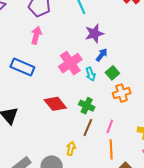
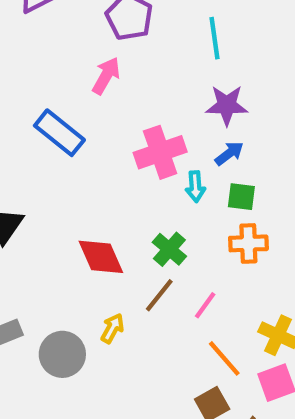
green square: (112, 73) -> (241, 197), turned 32
red diamond: (55, 104) -> (101, 257), moved
orange line: (111, 149) -> (224, 358), moved, turned -54

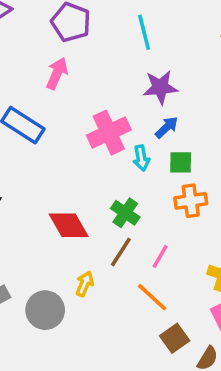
orange line: (224, 358) -> (152, 297), moved

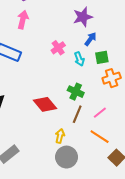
pink cross: (109, 133) -> (58, 48), size x0.6
pink line: (160, 256) -> (100, 113), turned 32
gray circle: (45, 310) -> (67, 157), moved

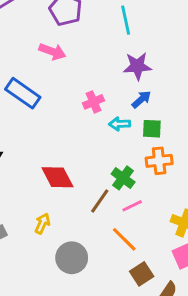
pink arrow: (23, 20) -> (52, 51), turned 84
cyan arrow: (79, 59) -> (120, 124), turned 96
green cross: (76, 92) -> (123, 178), moved
yellow arrow: (60, 136) -> (42, 223), moved

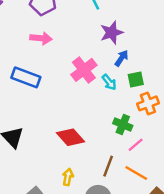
pink cross: (93, 102) -> (84, 70), size x1.5
cyan arrow: (120, 124) -> (109, 82), turned -112
brown line: (100, 201) -> (108, 166), moved

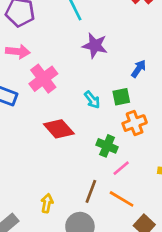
purple star: (112, 33) -> (95, 46), turned 30
blue arrow: (122, 58) -> (139, 69), moved
pink cross: (84, 70) -> (43, 79), moved
red diamond: (71, 137) -> (59, 129), moved

